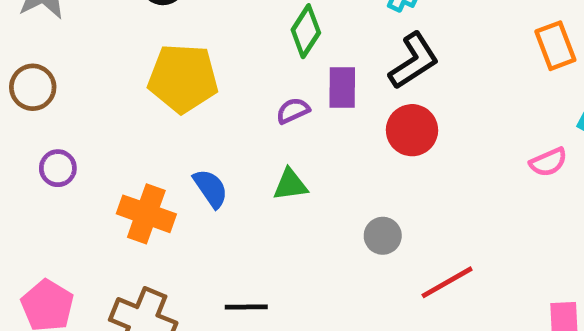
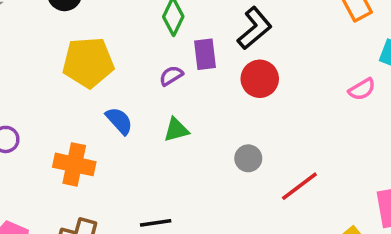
blue semicircle: (211, 188) -> (119, 121), moved

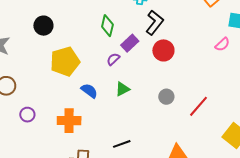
purple rectangle: (205, 54) -> (130, 43), turned 66

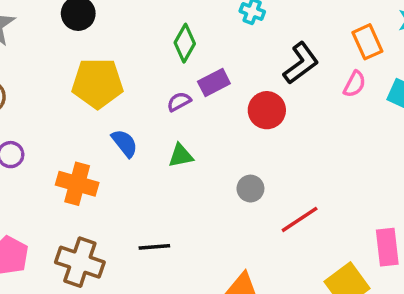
black L-shape: (155, 23) -> (301, 63), moved
pink semicircle: (222, 44) -> (355, 84), moved, turned -35

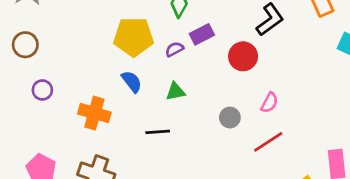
yellow pentagon: (97, 83) -> (134, 37), moved
pink semicircle: (355, 84) -> (270, 103), moved
black line: (154, 247) -> (158, 132), moved

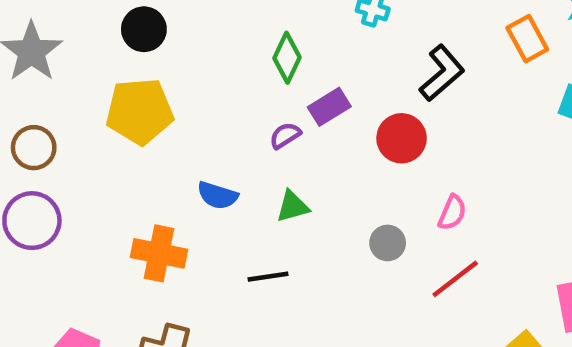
yellow pentagon: (134, 37) -> (140, 111), moved
blue semicircle: (132, 82) -> (217, 195), turned 150
purple circle: (42, 90) -> (32, 221), moved, size x1.6

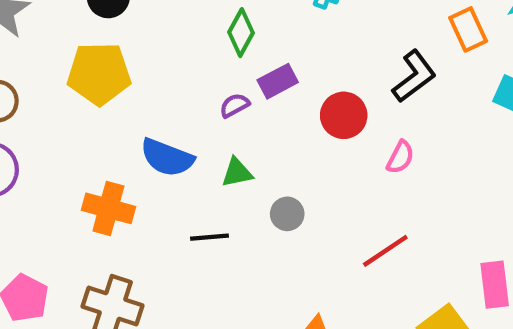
black L-shape: (442, 73) -> (414, 76), moved
blue semicircle: (217, 195) -> (167, 158), size x1.4
pink semicircle: (452, 213) -> (400, 157), moved
gray circle: (388, 243) -> (287, 214), moved

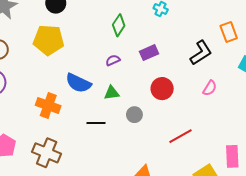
purple rectangle: (278, 81) -> (149, 53), moved
red circle: (344, 115) -> (162, 89), moved
pink semicircle: (400, 157) -> (210, 88), moved

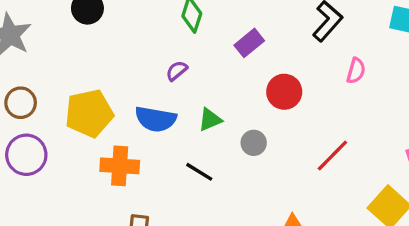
yellow pentagon: (49, 40) -> (89, 113), moved
purple semicircle: (113, 60) -> (177, 71), moved
black line: (96, 123) -> (199, 172), turned 48

